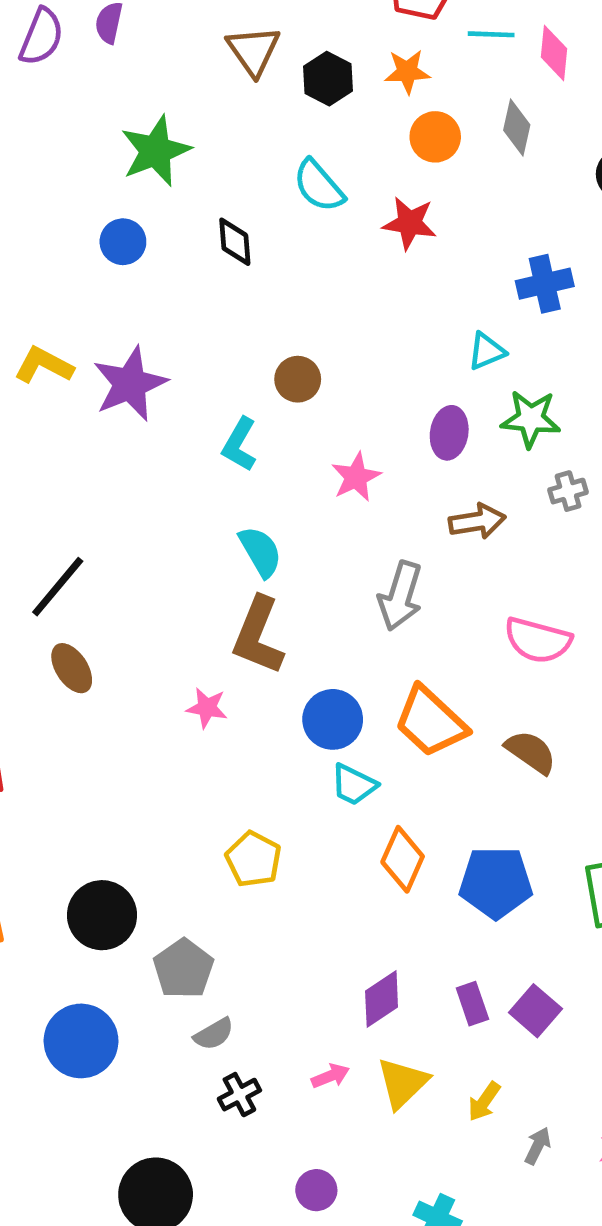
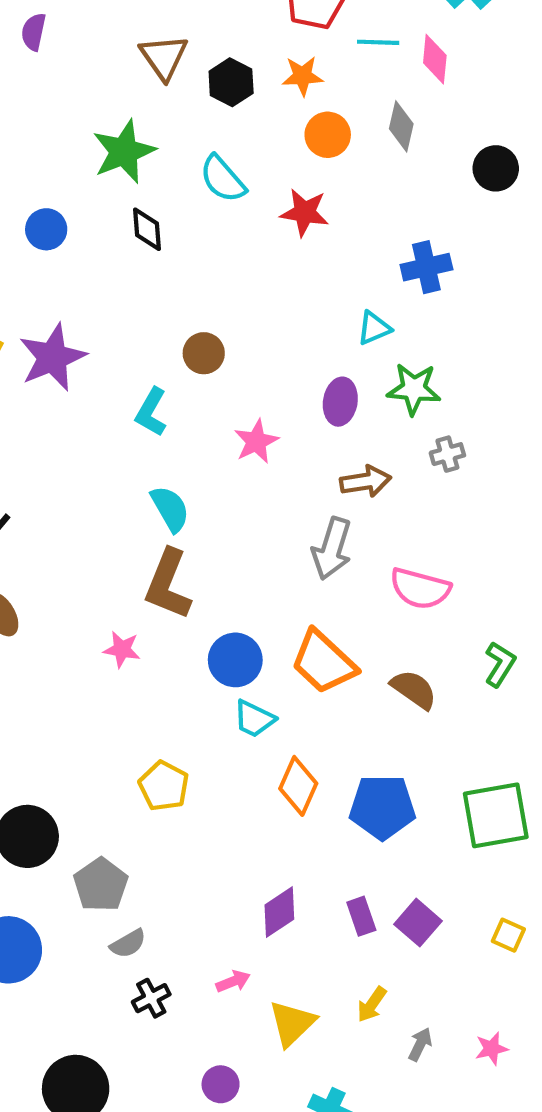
green star: (156, 151) -> (124, 152), moved
gray arrow: (400, 596) -> (332, 549), moved
yellow triangle: (403, 1083) -> (292, 1023), moved

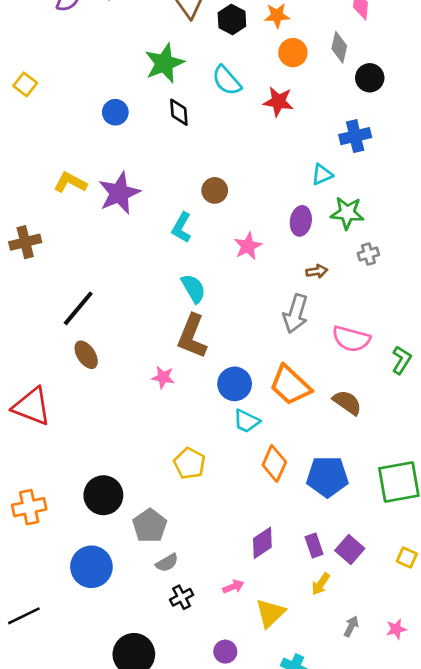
black circle: (496, 168) -> (370, 78), moved
brown arrow: (365, 481) -> (317, 271), size x0.7
green L-shape: (500, 664) -> (402, 360), moved
yellow arrow: (372, 1004) -> (321, 584), moved

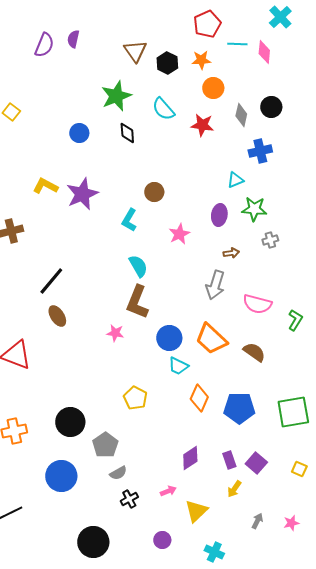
gray diamond: (339, 47) -> (241, 115), moved

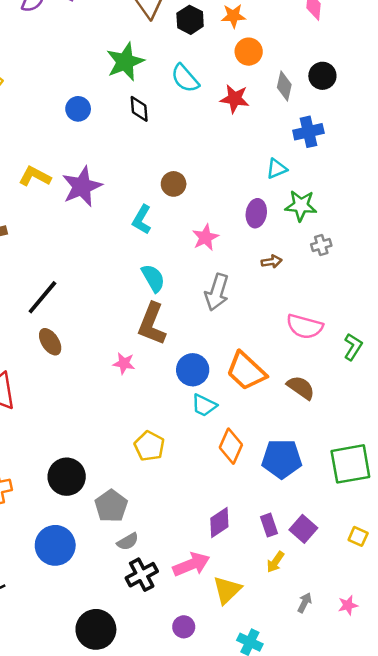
gray arrow: (215, 285) -> (217, 292), moved
pink arrow: (168, 491) -> (191, 564), size x1.8
black cross: (129, 499) -> (142, 575), size x1.4

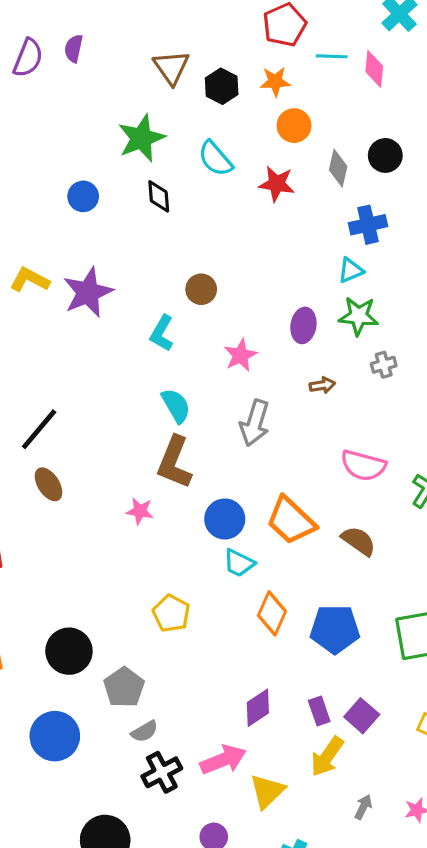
cyan triangle: (277, 169) -> (351, 270), moved
yellow arrow: (275, 562) -> (327, 757), size x1.5

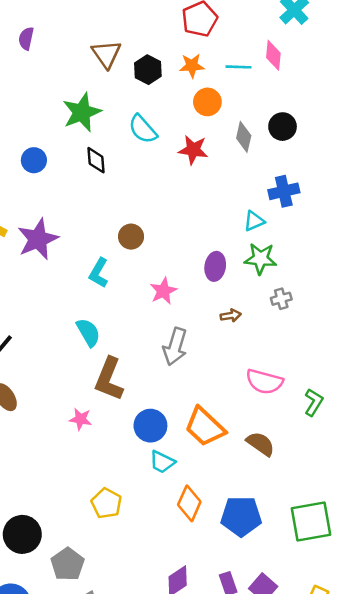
cyan line: (332, 56) -> (238, 67), moved
blue cross: (368, 225) -> (284, 191), moved
cyan semicircle: (176, 406) -> (88, 332), moved

